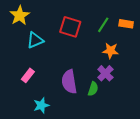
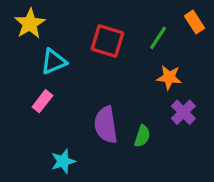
orange rectangle: (126, 24) -> (194, 22), moved, turned 48
purple cross: (105, 73) -> (183, 112), moved
pink rectangle: (28, 75) -> (42, 101), moved

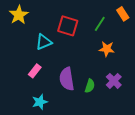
cyan triangle: (54, 62) -> (44, 42), moved
pink rectangle: (42, 101) -> (35, 71), moved
purple cross: (183, 112) -> (114, 81), moved

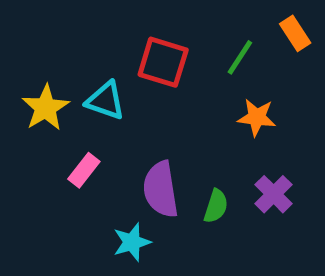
yellow star: (19, 15) -> (45, 108), moved
cyan triangle: (44, 42) -> (105, 101), turned 42
cyan star: (40, 102) -> (132, 242), moved

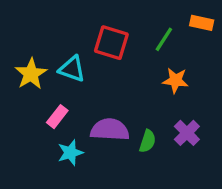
orange rectangle: (295, 33) -> (202, 23), turned -45
purple semicircle: (161, 189) -> (110, 130), turned 102
cyan star: (132, 242) -> (70, 153), moved

